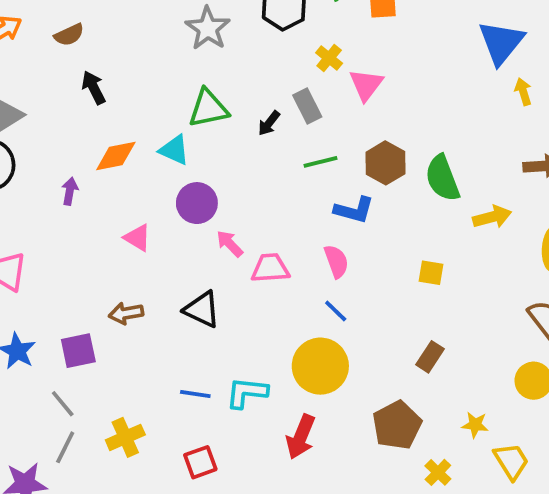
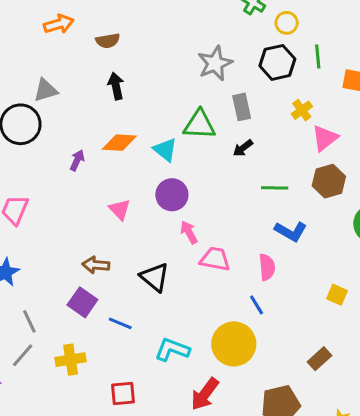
gray rectangle: (307, 106) -> (242, 107), moved
brown hexagon: (386, 163) -> (329, 181), moved
purple square: (78, 351) -> (82, 302), moved, turned 32
blue line: (195, 394) -> (120, 323), moved

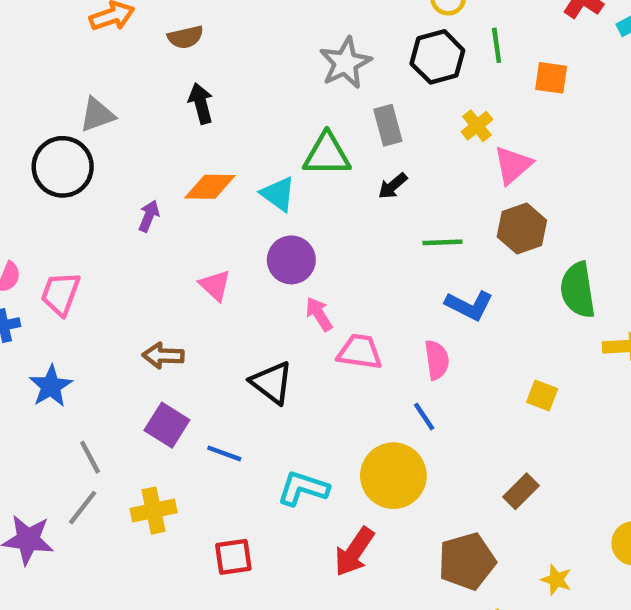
brown arrow: (96, 265) -> (163, 356), moved

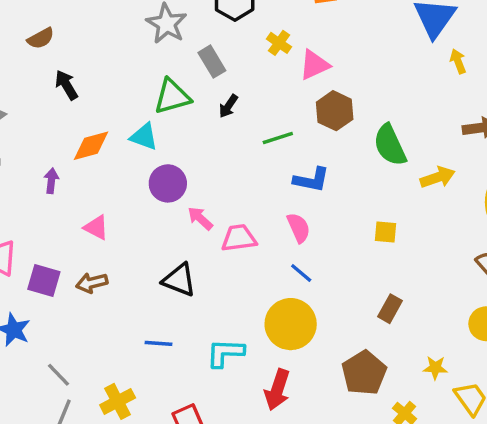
pink triangle: (513, 165) -> (314, 65), turned 32
pink triangle: (215, 285) -> (96, 227), moved
purple square: (167, 425) -> (44, 280), moved

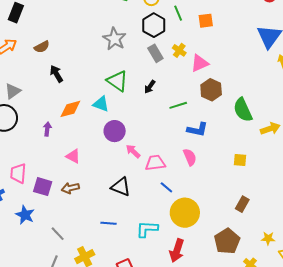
gray rectangle: (212, 62) -> (155, 53), moved
green triangle: (172, 97) -> (117, 81), turned 50
blue line: (301, 273) -> (166, 187), moved
gray line: (58, 375) -> (58, 234), moved

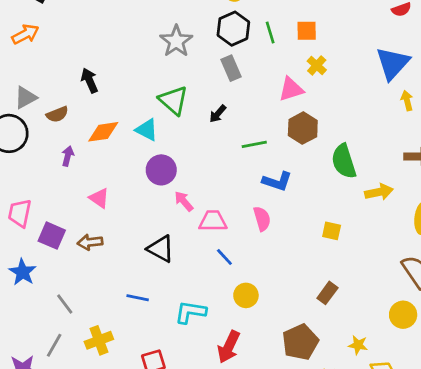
green line: (178, 13) -> (270, 33), moved
brown semicircle: (42, 47) -> (57, 114), moved
yellow cross: (179, 50) -> (317, 65), moved
yellow circle: (185, 213) -> (246, 295), size x0.6

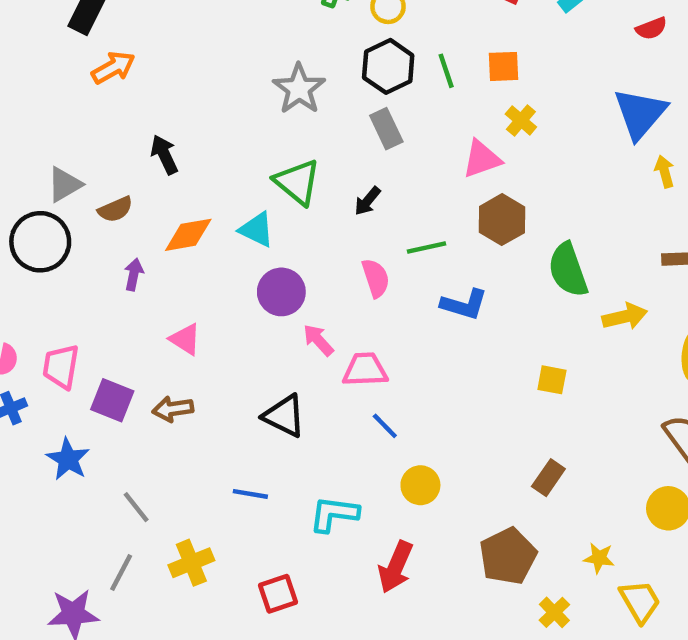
orange arrow: (25, 34) -> (113, 68), moved
pink semicircle: (262, 219) -> (376, 278), moved

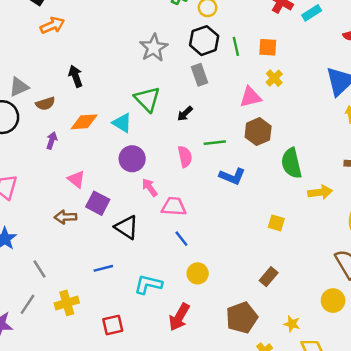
purple square: (112, 400) -> (98, 203), moved
blue line: (250, 494) -> (103, 268), turned -30

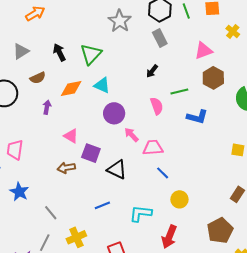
yellow cross: (274, 78) -> (233, 31), moved
gray triangle: (19, 87) -> (21, 51), moved
green triangle: (147, 99) -> (91, 54), moved, turned 35

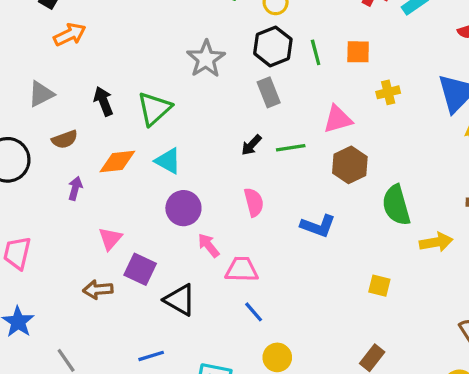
yellow cross: (233, 31) -> (388, 92), turned 32
green line: (179, 91) -> (291, 148), moved
pink triangle: (71, 136) -> (110, 239), turned 35

